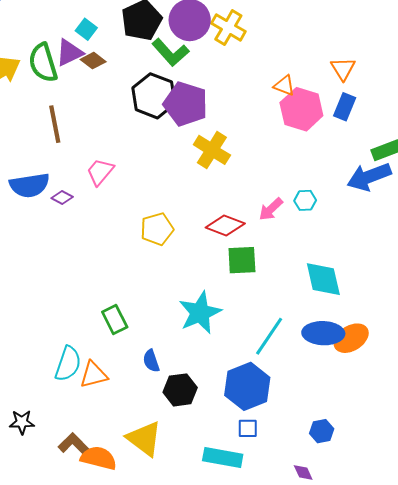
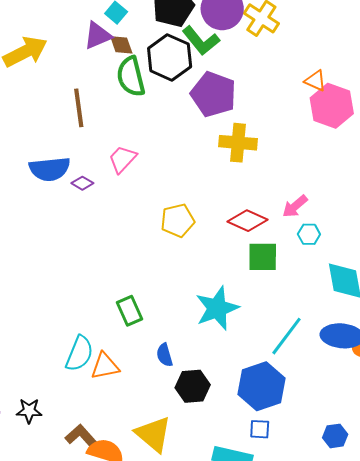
brown diamond: (93, 61) -> (121, 45), turned 30
green semicircle: (43, 63) -> (131, 77), moved
black hexagon: (154, 96) -> (170, 57), moved
yellow cross: (212, 150) -> (238, 143), turned -30
cyan hexagon: (305, 200) -> (309, 234), moved

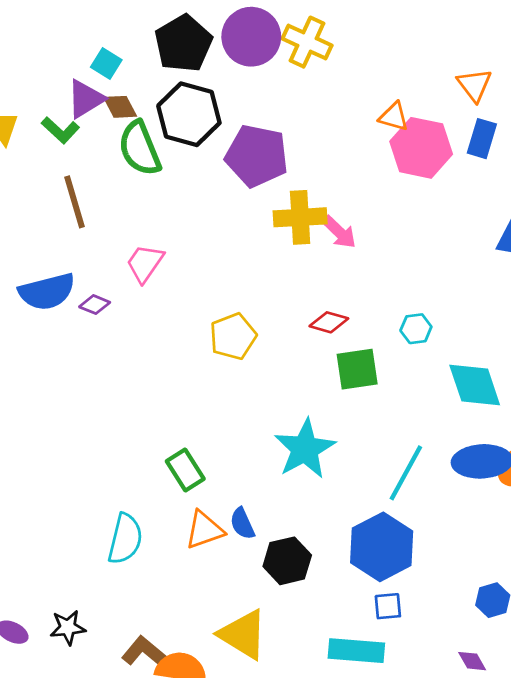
green L-shape: (201, 41) -> (60, 130), moved, size x0.7
pink arrow: (295, 206) -> (339, 232), moved, turned -88
red diamond: (247, 221) -> (329, 322), size x0.7
orange triangle: (105, 366) -> (204, 530), moved

